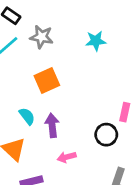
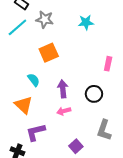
pink rectangle: (125, 112) -> (108, 64), moved
purple arrow: (52, 125) -> (63, 89), moved

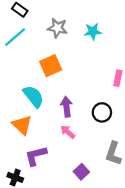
gray star: (45, 19) -> (57, 28), moved
cyan semicircle: (34, 80) -> (33, 96), size x1.5
pink arrow: (64, 111) -> (68, 132), turned 56

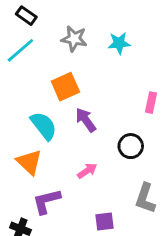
purple arrow: (67, 107) -> (86, 120), moved, turned -30
pink arrow: (68, 132) -> (87, 171), turned 105
purple square: (81, 172) -> (105, 222), turned 35

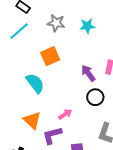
purple arrow: (86, 120) -> (88, 73), moved
orange triangle: (29, 162) -> (32, 120), moved
purple L-shape: (47, 201) -> (52, 135), moved

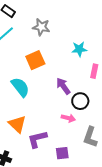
cyan star: (87, 26) -> (79, 49), moved
purple arrow: (88, 73) -> (63, 86), moved
pink arrow: (65, 114) -> (68, 118), moved, turned 48

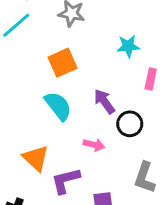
cyan semicircle: (20, 87) -> (58, 106), moved
pink arrow: (68, 118) -> (94, 145), moved

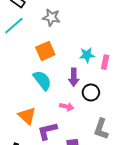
cyan star: (128, 46) -> (87, 55), moved
purple arrow: (104, 101) -> (74, 77), turned -144

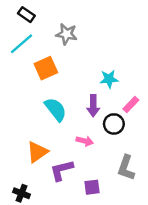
orange square: (45, 51) -> (46, 68), moved
pink rectangle: (105, 62) -> (131, 105), moved, turned 32
orange triangle: (27, 116) -> (37, 152), turned 42

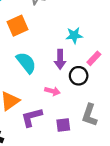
purple square: (92, 187) -> (63, 125), moved

